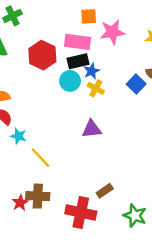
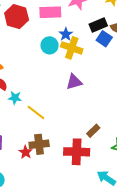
red hexagon: (42, 55) -> (17, 17), moved
black rectangle: (78, 61) -> (98, 25), moved
yellow cross: (96, 88) -> (72, 48), size x1.5

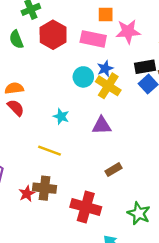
cyan star: (15, 98) -> (61, 116), moved
yellow line: (36, 112) -> (50, 151), turned -30
brown rectangle: (93, 131) -> (114, 170), moved

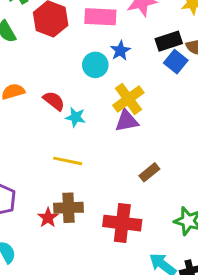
yellow cross: (108, 86) -> (128, 99), moved, turned 30
red semicircle: (16, 108) -> (54, 101), moved

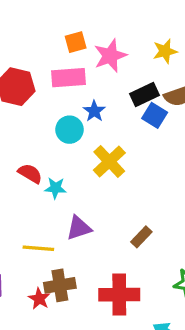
purple triangle: (127, 121) -> (79, 228), moved
yellow line: (68, 161) -> (38, 248), moved

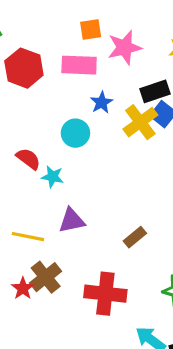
cyan circle: (69, 130) -> (75, 133), moved
yellow cross: (109, 162) -> (140, 122), moved
brown cross: (60, 285) -> (46, 277), turned -36

